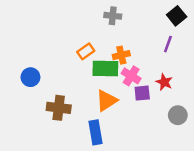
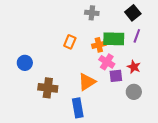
black square: (177, 16) -> (133, 13), moved
orange rectangle: (86, 51) -> (70, 42), turned -32
green rectangle: (105, 69) -> (114, 39), moved
gray circle: (178, 115) -> (134, 92), moved

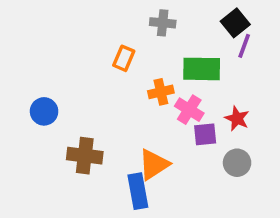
purple line: (137, 36) -> (244, 46), moved
orange rectangle: (70, 42) -> (124, 58), moved
orange cross: (99, 45) -> (161, 92), moved
orange triangle: (87, 82) -> (154, 165), moved

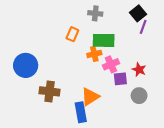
green rectangle: (202, 69) -> (104, 40), moved
pink cross: (189, 110) -> (111, 64), turned 35
blue circle: (44, 111) -> (26, 65), size x1.5

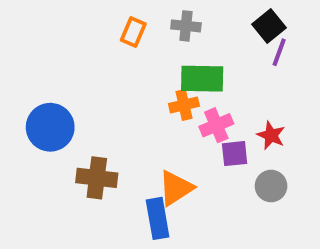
orange rectangle: (72, 34) -> (133, 32), moved

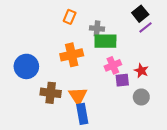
gray cross: (186, 26) -> (97, 28), moved
purple line: (279, 52) -> (145, 27), turned 32
orange cross: (184, 105) -> (72, 55), moved, size x1.5
orange triangle: (176, 188) -> (78, 96), moved, turned -30

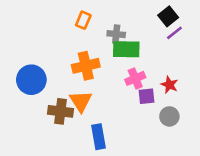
orange triangle: (78, 96) -> (81, 101), moved

